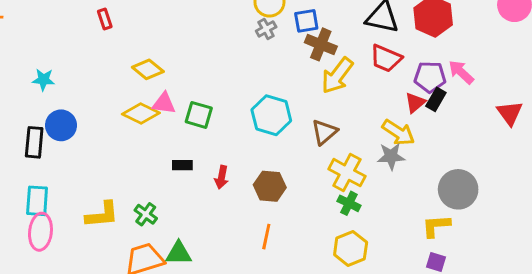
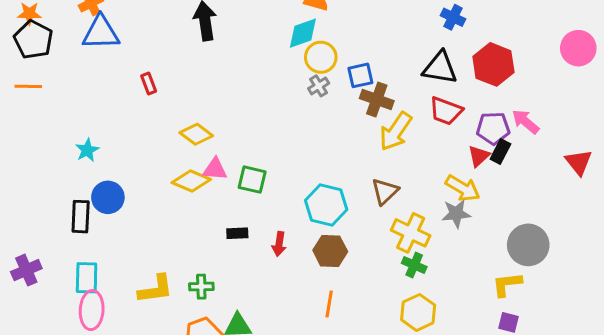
cyan star: (43, 80) -> (87, 150), turned -30
cyan hexagon: (271, 115) -> (326, 205), moved
green cross: (146, 214) -> (201, 287), turned -35

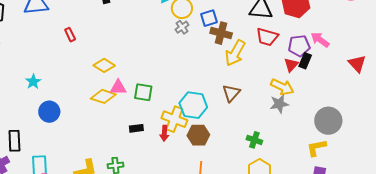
black rectangle: (81, 217) -> (14, 141), moved
yellow cross: (411, 233) -> (174, 119), moved

